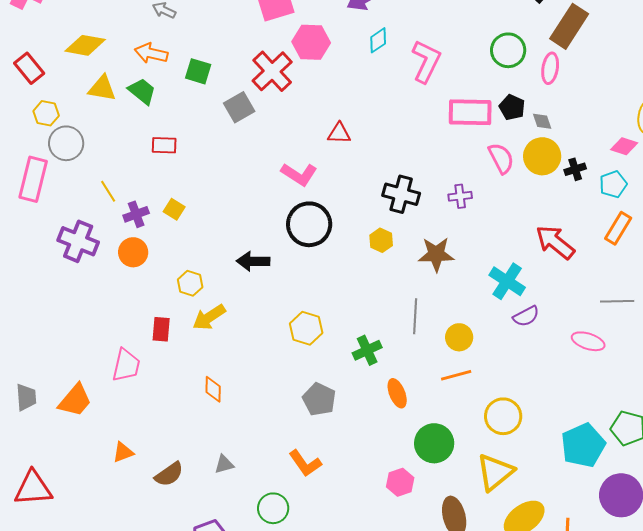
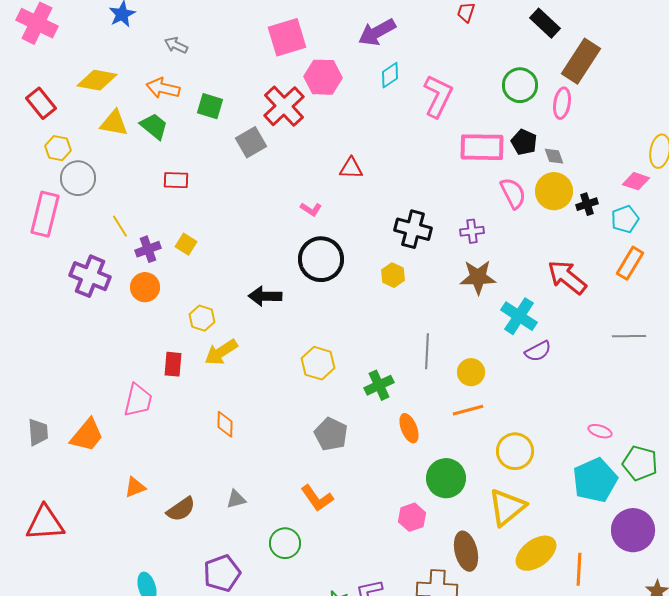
pink L-shape: (299, 174) -> (311, 209), size x0.6
brown star: (436, 254) -> (478, 277), moved
pink ellipse: (588, 341) -> (600, 431), moved, size x0.7

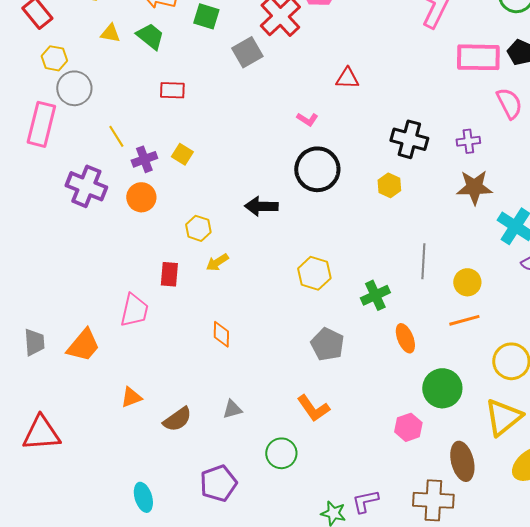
yellow triangle: (114, 123) -> (110, 33), size x0.7
yellow arrow: (221, 352) -> (217, 262), size x0.7

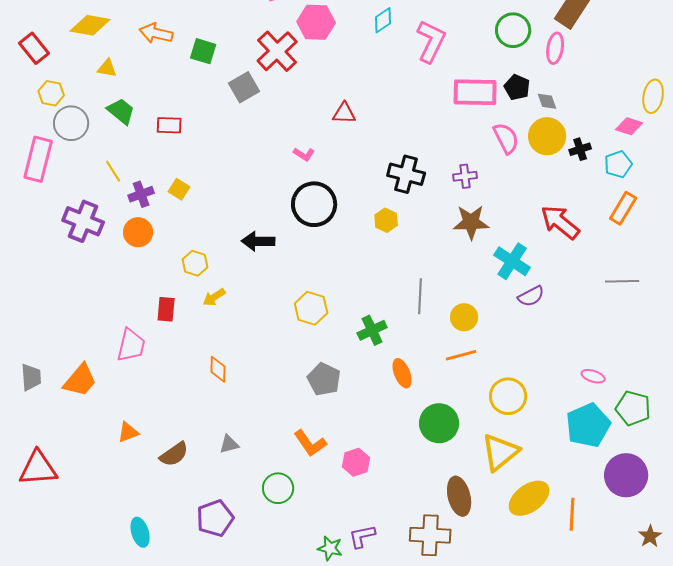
green trapezoid: (150, 36) -> (121, 111), moved
pink hexagon: (408, 427) -> (356, 462), moved

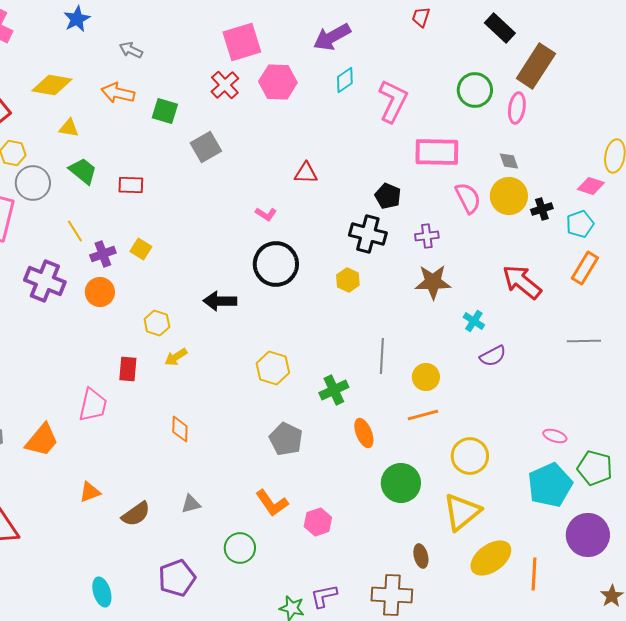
red cross: (277, 51) -> (225, 85), moved, size x0.7
black pentagon: (517, 87) -> (388, 196), moved
cyan cross: (512, 261) -> (474, 321), size x0.6
brown ellipse: (459, 496) -> (421, 556), size x0.6

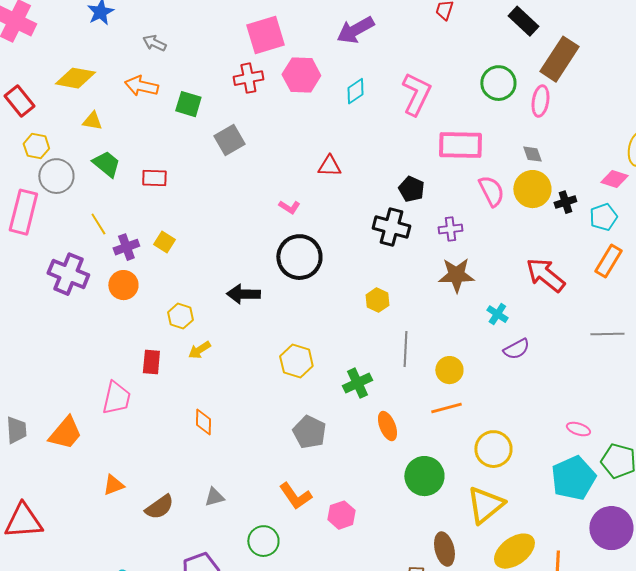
cyan diamond: (345, 80) -> (355, 91), moved
red cross: (225, 85) -> (248, 78), turned 32
yellow hexagon: (348, 280) -> (377, 300), moved
brown ellipse: (421, 556) -> (444, 549), size x1.4

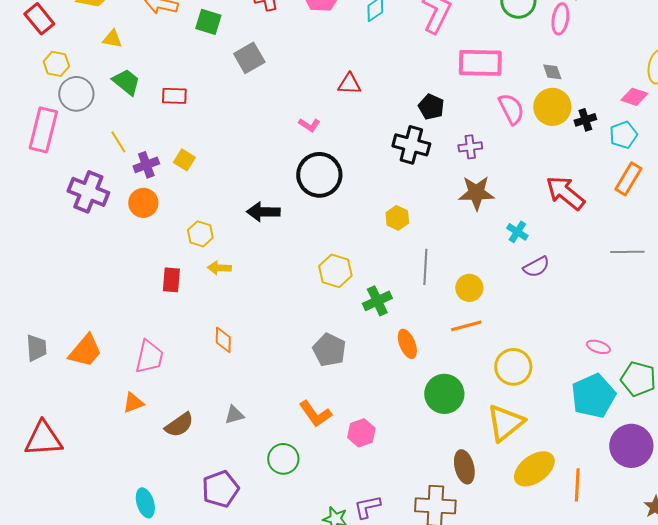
yellow arrow: (199, 350) -> (219, 268), turned 35
yellow hexagon: (296, 361) -> (335, 271), moved
pink trapezoid: (116, 398) -> (149, 357), moved

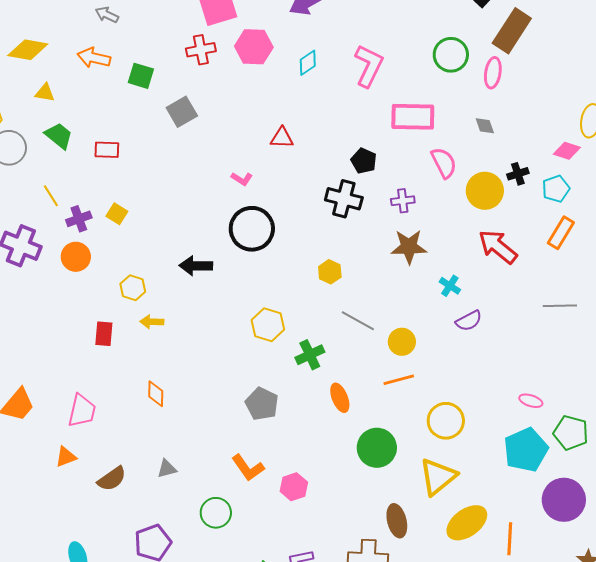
yellow circle: (552, 107) -> (485, 191), moved
gray line: (425, 267) -> (358, 321), turned -64

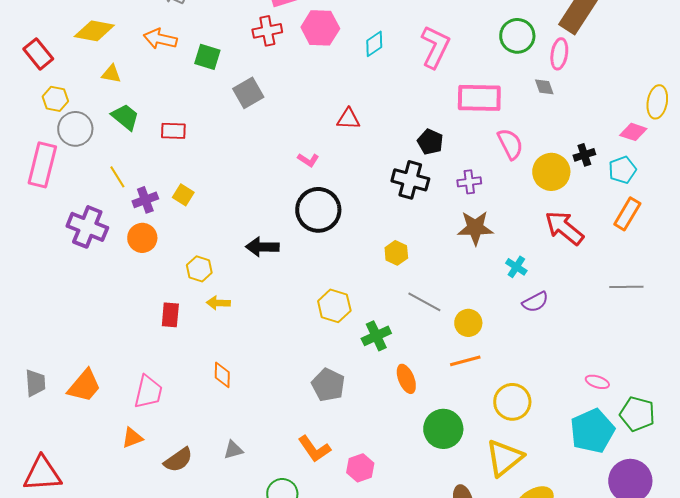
gray diamond: (485, 126) -> (544, 87), moved

